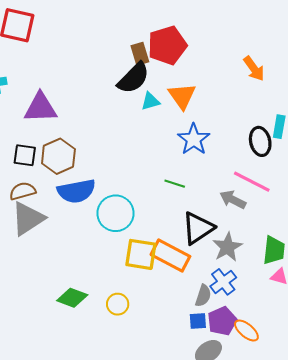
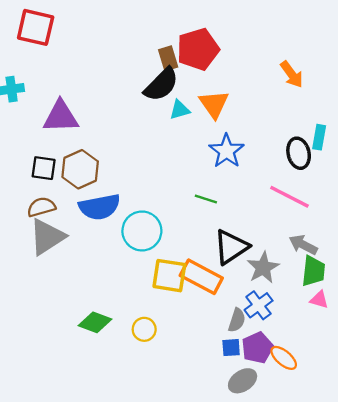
gray arrow: (233, 200) -> (303, 245), moved

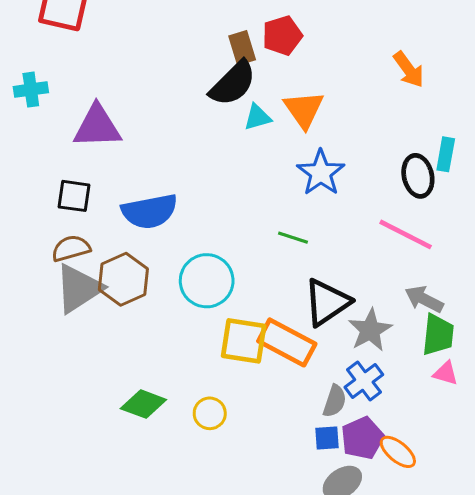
red pentagon: (198, 49) -> (282, 36), size x0.7
brown hexagon: (80, 169) -> (123, 279), moved
blue semicircle: (100, 207) -> (150, 211), moved

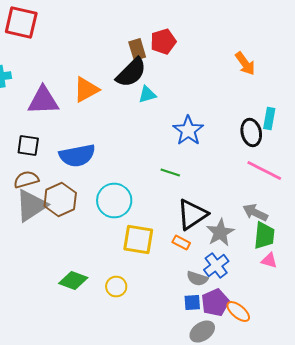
orange triangle: (304, 110) -> (86, 90), moved, turned 36
pink line: (406, 234) -> (264, 170), moved
orange rectangle: (287, 342) -> (181, 242), moved, size x0.5
gray semicircle: (335, 401) -> (197, 278), turned 90

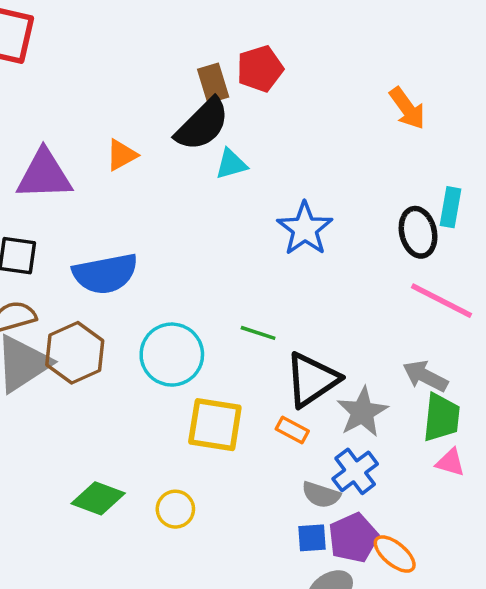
orange triangle: (86, 90) -> (121, 155), size x0.7
green line: (170, 172) -> (258, 333), moved

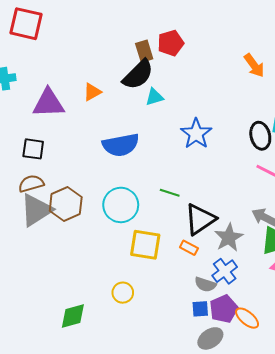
blue semicircle: (105, 274) -> (121, 145), moved
green diamond: (98, 498) -> (73, 316), moved, turned -36

